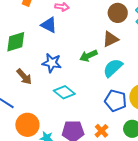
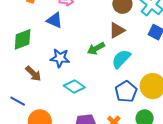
blue pentagon: (116, 101) -> (126, 92), turned 30

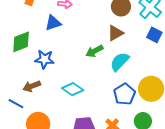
blue triangle: (55, 20) -> (53, 23), turned -42
blue star: (60, 58) -> (44, 59), moved
brown arrow: (33, 74) -> (32, 86), moved, turned 114

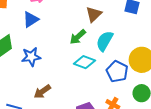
brown arrow: (32, 86) -> (42, 92), moved
cyan diamond: (73, 89) -> (84, 62), moved

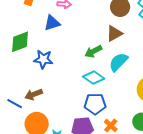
blue pentagon: (117, 71) -> (95, 104), moved, turned 30
brown arrow: (42, 92) -> (34, 94), moved

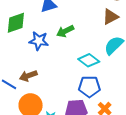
green arrow: (93, 51) -> (65, 31), moved

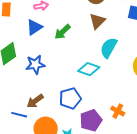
green arrow: (65, 31) -> (63, 32), moved
blue pentagon: (89, 87) -> (70, 98), moved

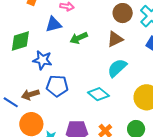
cyan diamond: (89, 69) -> (98, 94), moved
blue pentagon: (70, 98) -> (57, 86), moved

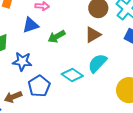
blue pentagon: (57, 86) -> (39, 86), turned -30
cyan diamond: (98, 94) -> (72, 75), moved

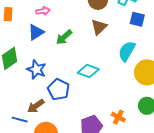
blue star: (22, 62) -> (36, 70), turned 30
cyan semicircle: (97, 63) -> (127, 51), moved

